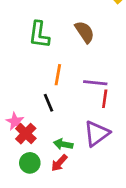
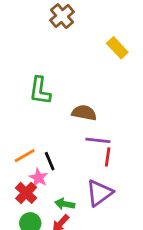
brown semicircle: (85, 32) -> (84, 113), moved, turned -45
orange line: (58, 75) -> (25, 156), moved, turned 50
pink star: (15, 121) -> (39, 178), moved

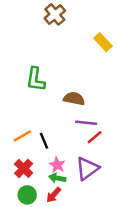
red line: (108, 157) -> (95, 137), turned 42
pink star: (39, 178) -> (57, 165), moved

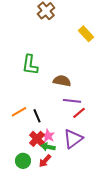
red cross: (24, 168) -> (37, 139), moved

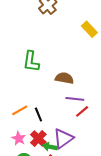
pink star: (48, 136) -> (19, 138), moved
purple triangle: (73, 139) -> (63, 138), moved

